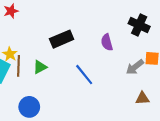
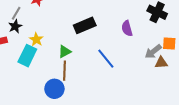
brown line: (18, 66) -> (65, 71), moved
brown triangle: (142, 98) -> (161, 63), moved

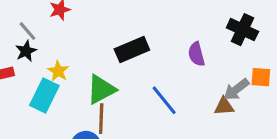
gray line: (16, 13) -> (27, 31), turned -72
green triangle: (65, 52) -> (101, 89), size x1.5
brown triangle: (161, 63) -> (224, 106), moved

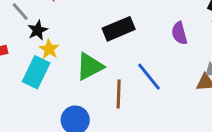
black star: (26, 51) -> (38, 30), moved
brown line: (101, 119) -> (119, 94), moved

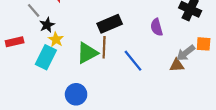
brown line: (119, 94) -> (104, 47), moved

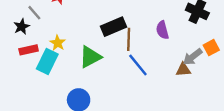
black star: (47, 25) -> (22, 27), moved
red rectangle: (15, 42) -> (29, 50), moved
orange square: (204, 44) -> (211, 48), turned -32
brown line: (104, 47) -> (129, 39), moved

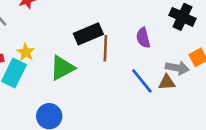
gray arrow: (193, 57) -> (177, 68), turned -132
blue line: (138, 65) -> (142, 81), moved

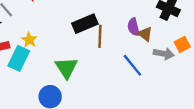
green triangle: (62, 68) -> (66, 68), moved, turned -35
brown triangle: (167, 82) -> (145, 34), moved, turned 42

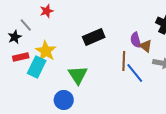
brown line: (100, 36) -> (124, 61), moved
yellow star: (29, 40) -> (46, 51), size x1.5

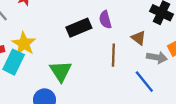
purple semicircle: (136, 40) -> (105, 20), moved
blue line: (135, 73) -> (144, 82), moved

